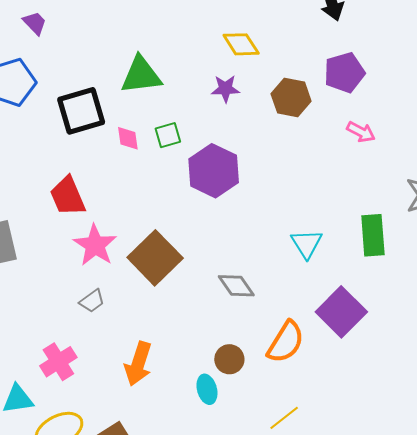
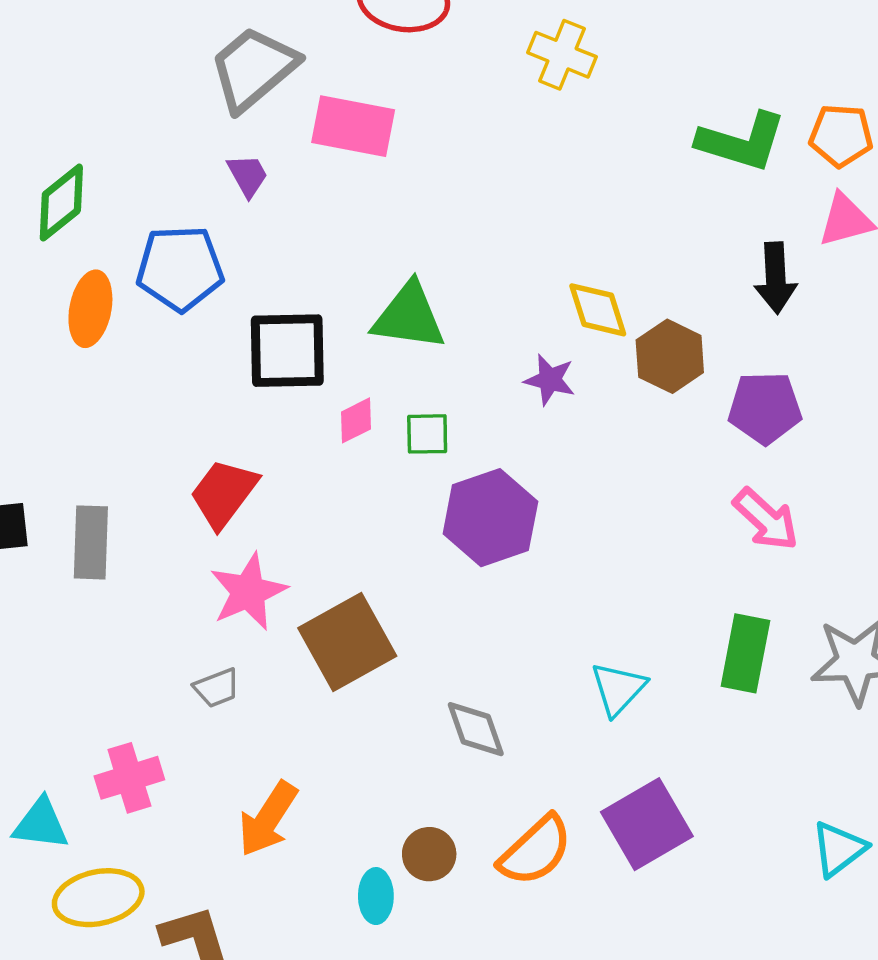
brown hexagon: (291, 97) -> (670, 356), moved
pink arrow: (361, 132) -> (766, 519), size x1.4
pink diamond: (128, 138) -> (356, 420), turned 56
red trapezoid: (68, 196) -> (224, 493), turned 45
green rectangle: (373, 235) -> (745, 653), moved

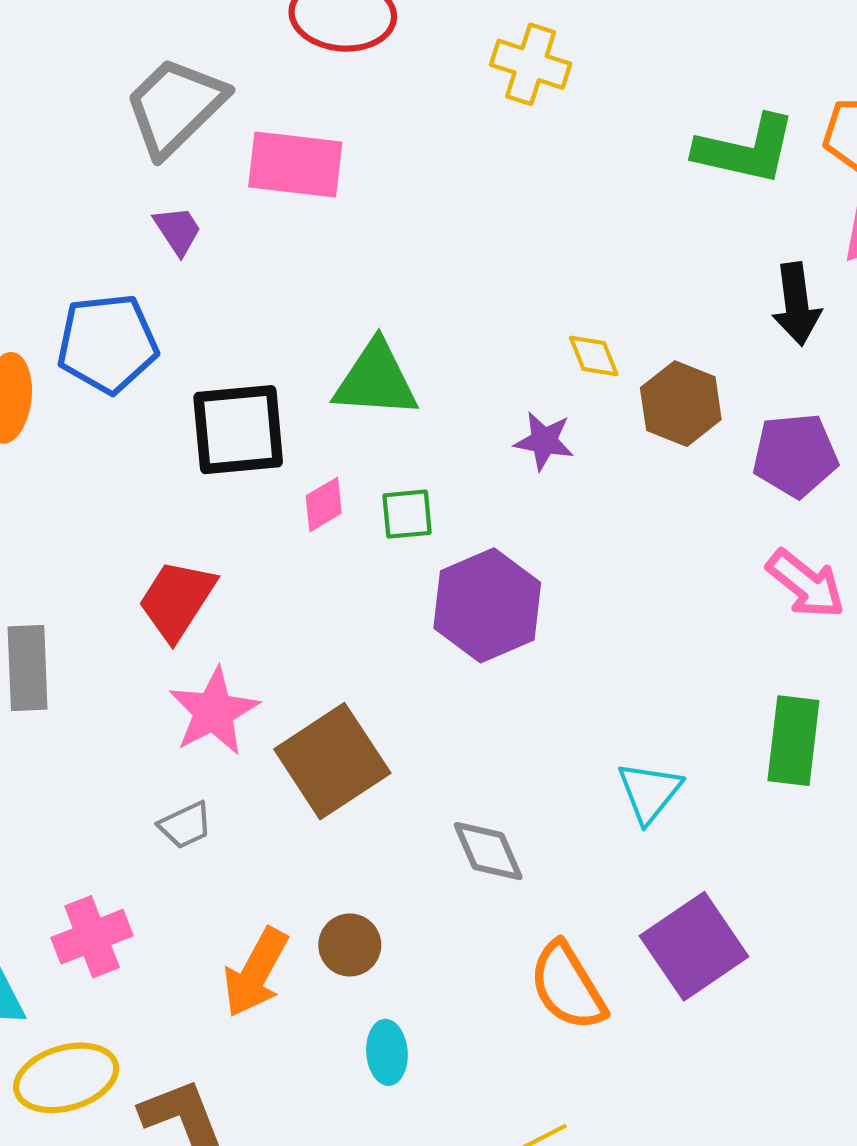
yellow diamond: (598, 310) -> (594, 356), size x0.7
orange semicircle: (536, 851) -> (568, 986), turned 106
brown circle: (429, 854) -> (350, 945), moved

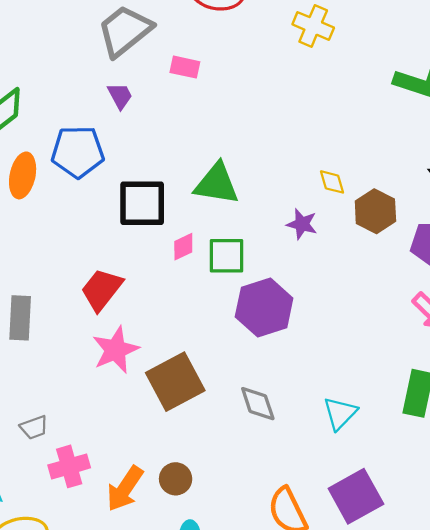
pink rectangle: (295, 165) -> (185, 67), size x0.6
green square: (407, 514) -> (227, 256), size x1.4
gray trapezoid: (185, 825) -> (34, 427), moved
gray diamond: (488, 851) -> (258, 404), moved
pink cross: (92, 937) -> (69, 466), moved

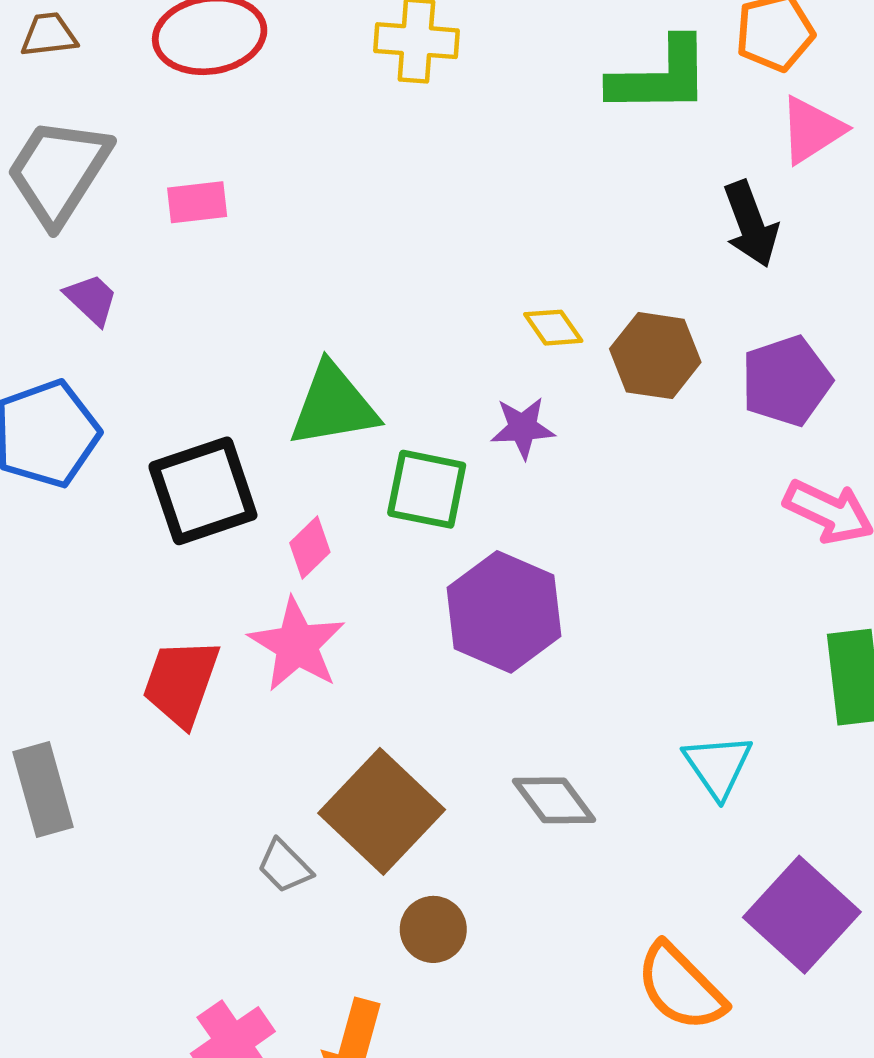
green square: (227, 256) -> (427, 489), moved, turned 30
pink star: (116, 350) -> (297, 645), moved
gray trapezoid: (34, 427) -> (285, 866), moved, turned 84
brown circle: (176, 479) -> (433, 929), moved

